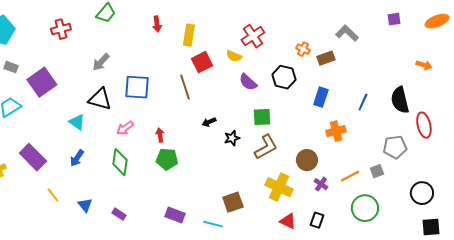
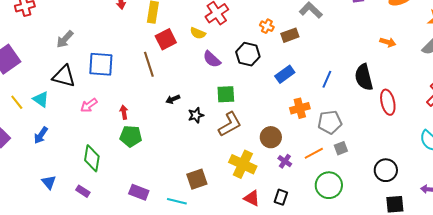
blue rectangle: (321, 97) -> (285, 74), turned 36
gray pentagon: (395, 147) -> (330, 122), moved
green diamond: (120, 162) -> (92, 158), moved
yellow line: (53, 195) -> (17, 102), moved

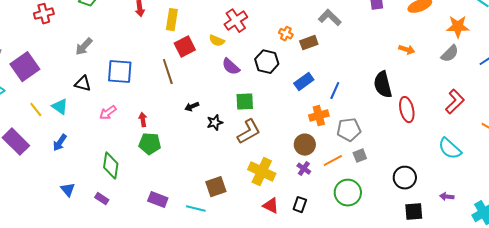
black triangle: (64, 76) -> (83, 84), size x0.7
blue line: (327, 79) -> (335, 91), moved
brown circle: (271, 137) -> (305, 145), moved

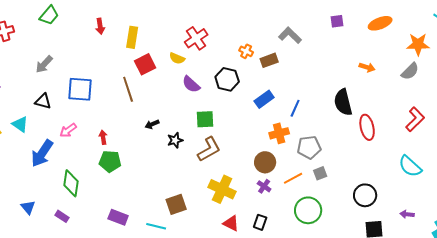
blue arrow: (60, 143) -> (42, 153), moved, size x1.6

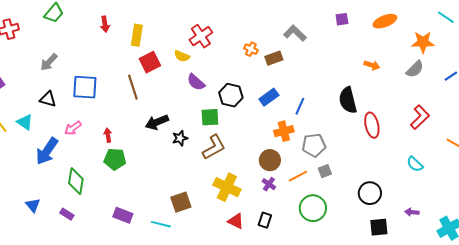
black hexagon: (227, 79) -> (231, 95), moved
black arrow: (152, 124) -> (157, 122), size x1.6
cyan semicircle: (410, 166) -> (415, 164), size x0.7

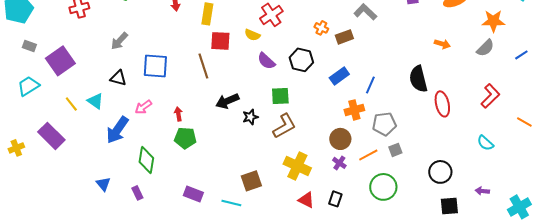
red square: (150, 62) -> (220, 41), turned 30
black hexagon: (231, 95) -> (301, 60), moved
purple rectangle: (67, 214) -> (137, 193), turned 32

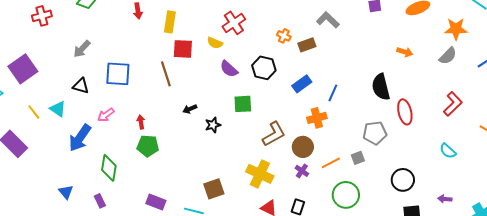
black arrow: (227, 101) -> (190, 109), size x0.6
gray pentagon: (384, 124) -> (375, 133), moved
brown L-shape: (284, 126) -> (274, 134), moved

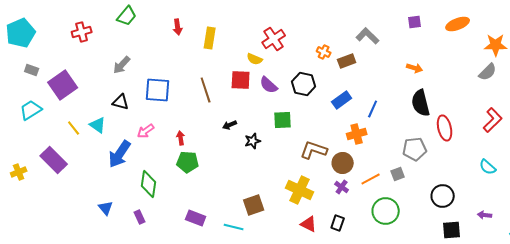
red square: (183, 49) -> (241, 80), moved
orange arrow: (405, 52) -> (415, 68), moved
brown L-shape: (274, 134) -> (314, 150), turned -132

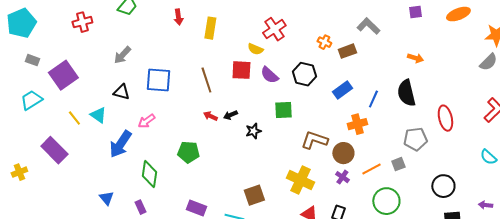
black semicircle: (421, 103) -> (406, 93), moved
red arrow: (181, 138) -> (210, 116), moved, turned -56
yellow cross: (19, 172) -> (19, 172), moved

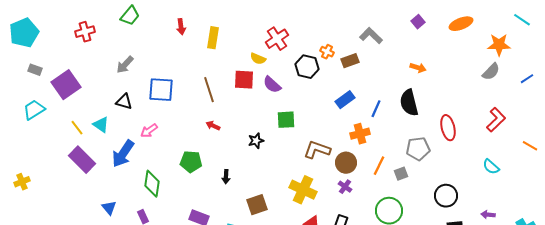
purple square: (415, 12) -> (418, 22), turned -32
black hexagon: (304, 74) -> (307, 67), moved
black arrow: (230, 115) -> (226, 177), moved, turned -64
purple rectangle: (54, 150) -> (82, 160), moved
orange line: (371, 169) -> (379, 166), moved, turned -36

